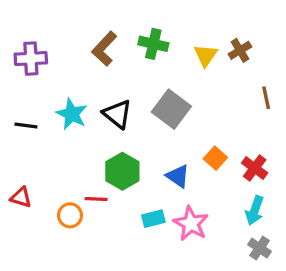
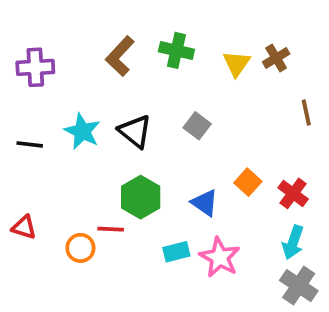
gray square: (171, 109) -> (197, 126), size x0.6
gray cross: (260, 248) -> (299, 286), size x1.4

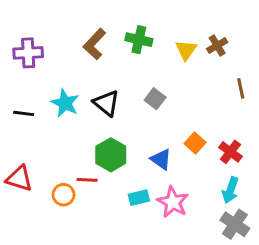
red triangle: (24, 227) -> (19, 178), size x1.4

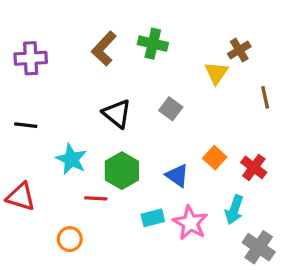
yellow triangle: (186, 50) -> (216, 73), moved
cyan star: (65, 103) -> (71, 159), moved
cyan arrow: (230, 190) -> (234, 210), moved
orange circle: (64, 195) -> (70, 239), moved

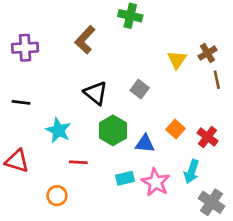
green cross: (153, 44) -> (130, 16), moved
brown cross: (239, 50) -> (208, 53), moved
green hexagon: (122, 171) -> (113, 130), moved
blue triangle: (177, 176) -> (145, 144), turned -30

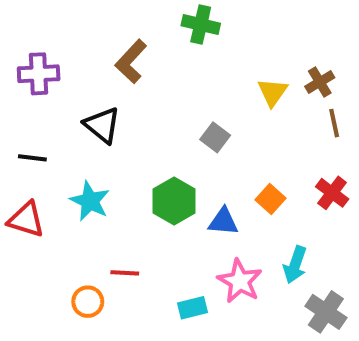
black triangle: (96, 93) -> (102, 125), moved
red cross: (208, 137) -> (332, 193), moved
red triangle: (17, 161) -> (26, 220), moved
red line: (78, 162) -> (125, 273), moved
cyan rectangle: (125, 178) -> (192, 308), moved

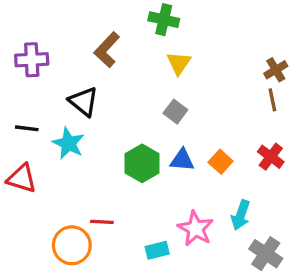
brown cross: (320, 82) -> (276, 70), moved
yellow triangle: (273, 92) -> (179, 63), moved
cyan star: (90, 201) -> (68, 143), moved
blue triangle: (223, 222) -> (182, 160), moved
orange circle: (88, 302) -> (72, 245), size x1.5

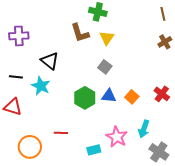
brown L-shape: (107, 50) -> (80, 33), moved, turned -60
brown line: (272, 100) -> (163, 14), moved
orange circle: (72, 245) -> (30, 147), moved

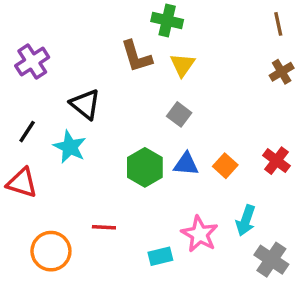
purple cross: (19, 36) -> (32, 62), turned -30
black line: (16, 77) -> (27, 132), turned -64

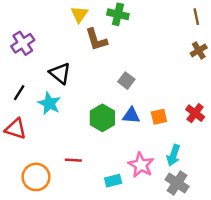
yellow triangle: (183, 65) -> (79, 14), moved
orange square: (225, 166) -> (159, 117), turned 35
gray cross: (271, 260) -> (177, 183), moved

